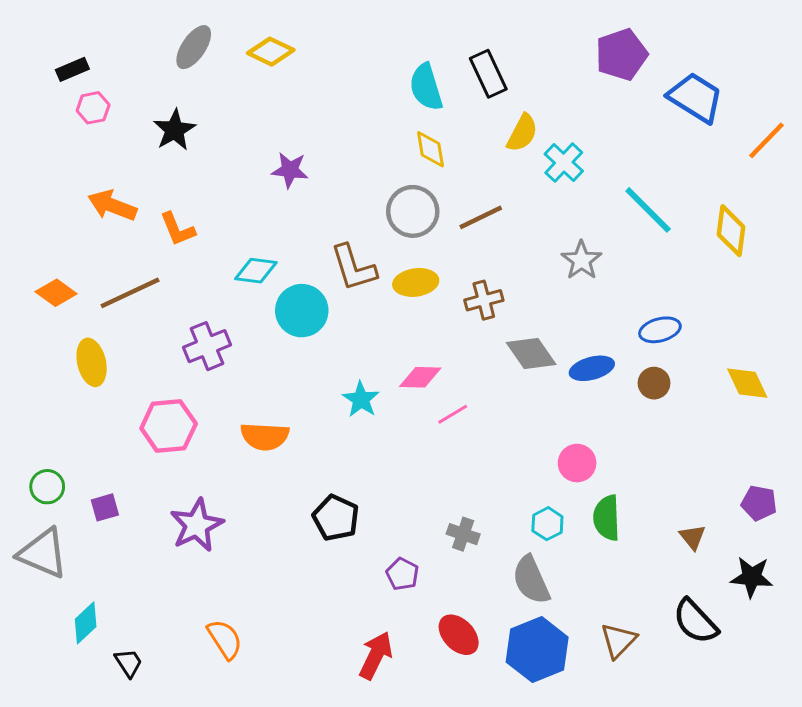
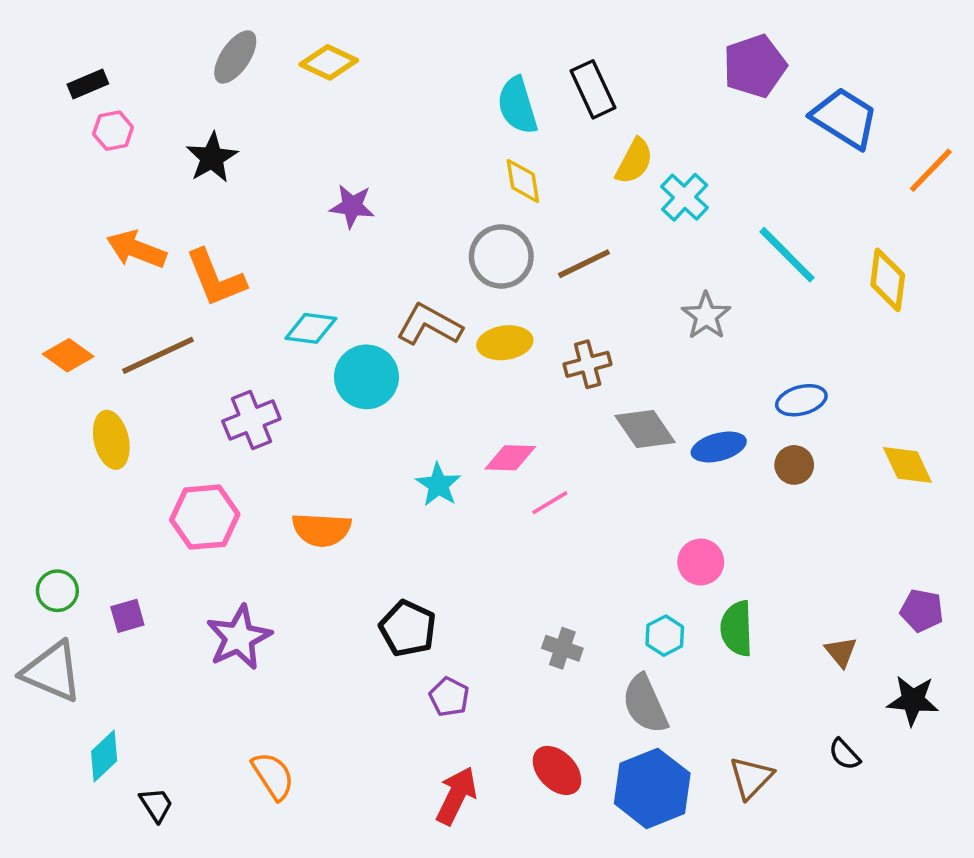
orange L-shape: (177, 229) -> (216, 278), size x1.4
brown L-shape: (354, 268) -> (429, 325), turned 136
purple pentagon: (402, 574) -> (449, 697), moved
black semicircle: (695, 621) -> (845, 754), size x0.6

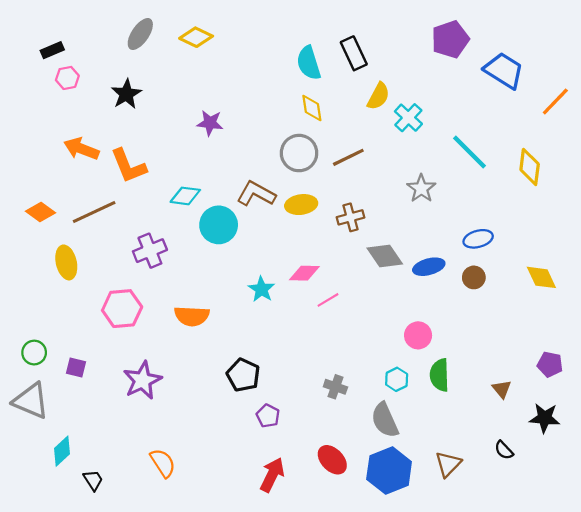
purple square: (127, 616) -> (76, 368), turned 30

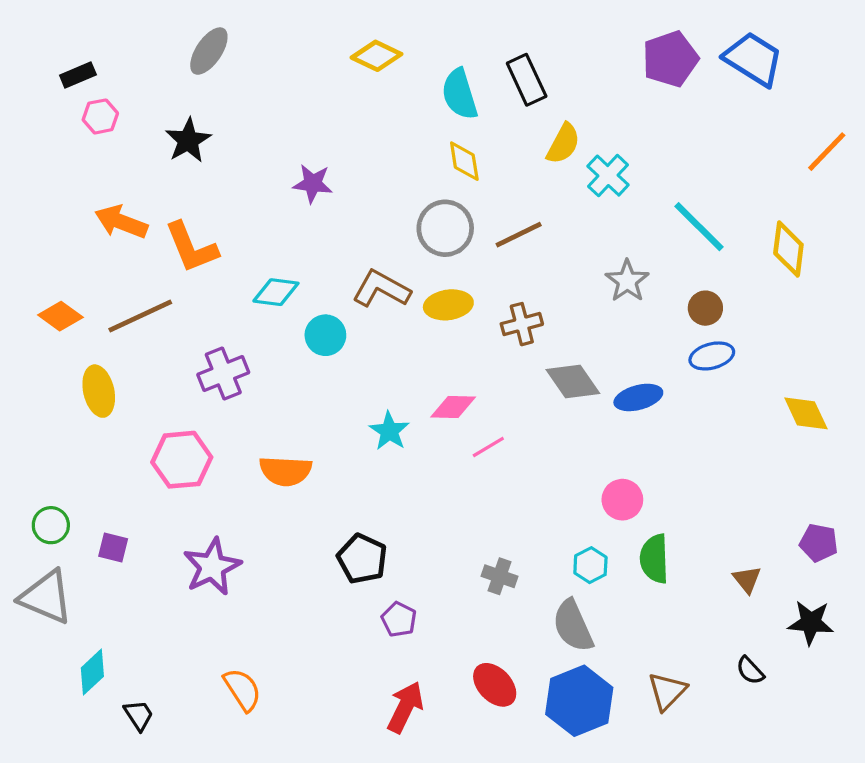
yellow diamond: (196, 37) -> (377, 56), moved
blue trapezoid: (504, 70) -> (753, 59), moved
cyan circle: (219, 225) -> (325, 335), size x0.7
brown circle: (474, 277) -> (705, 308), moved

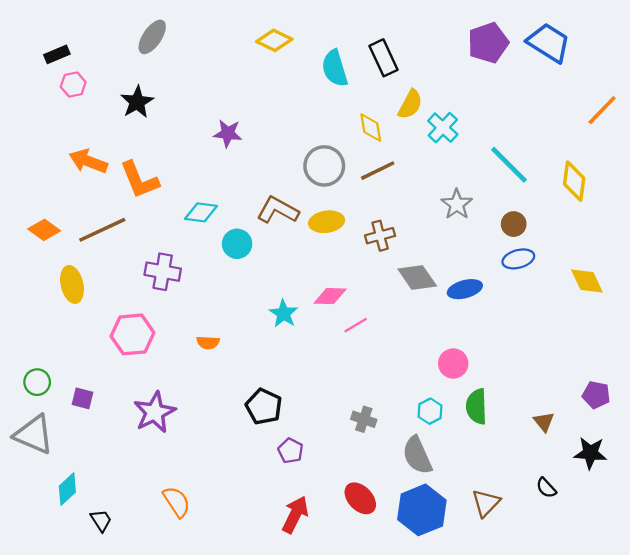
yellow diamond: (464, 161) -> (371, 128), moved
purple cross: (223, 374) -> (163, 272), turned 32
yellow diamond: (806, 413) -> (587, 281), moved
orange semicircle: (286, 471) -> (208, 343), size x0.6

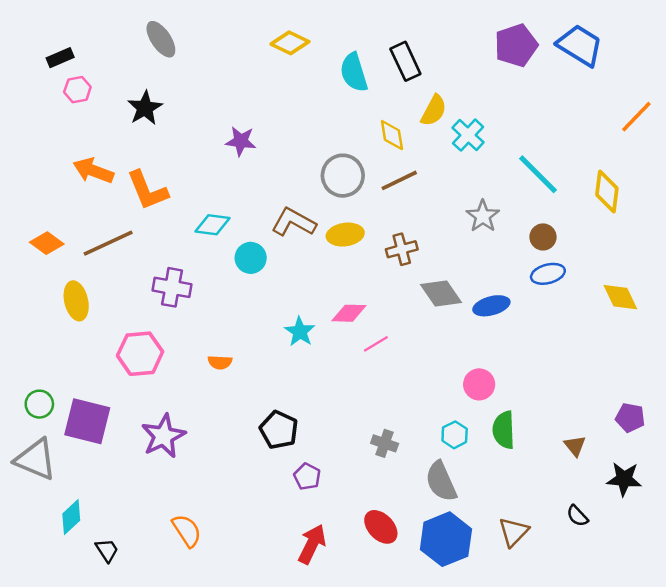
gray ellipse: (152, 37) -> (161, 39), turned -68
purple square: (82, 398) -> (87, 421), size x2.0

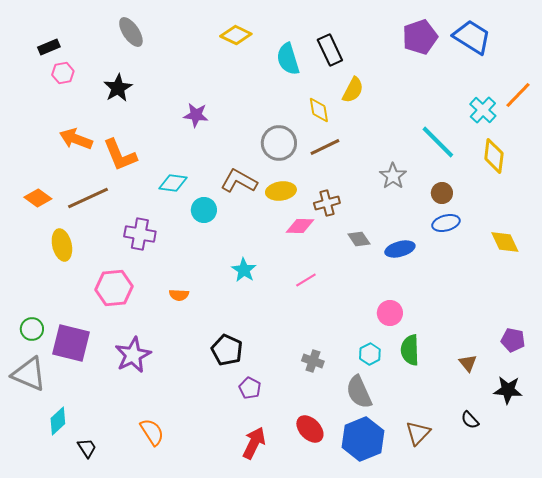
cyan cross: (468, 135) -> (483, 110), moved
gray diamond: (441, 294) -> (359, 239), size x0.7
pink diamond: (349, 313) -> (300, 226), moved

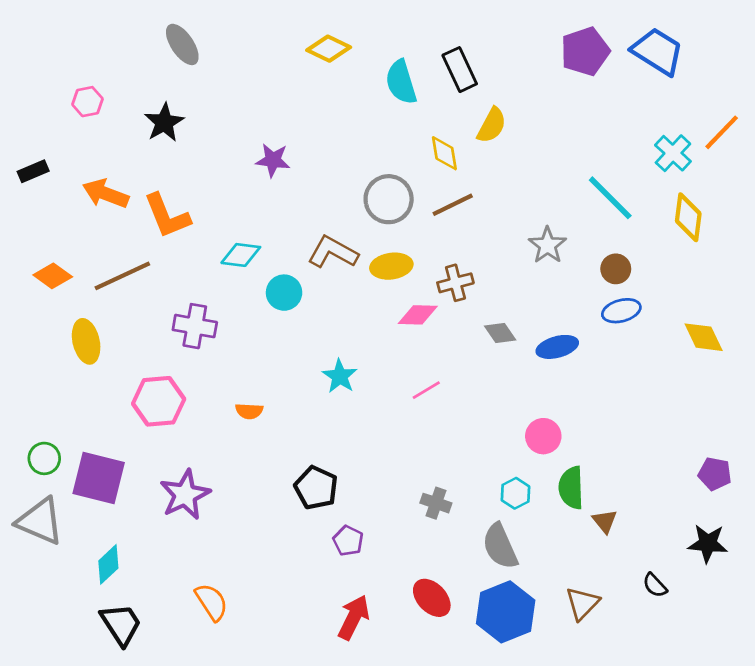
black rectangle: (49, 47) -> (33, 171), moved
brown triangle: (468, 363) -> (605, 521), moved
cyan diamond: (58, 421) -> (108, 564), moved
black trapezoid: (87, 448) -> (121, 624), size x1.6

